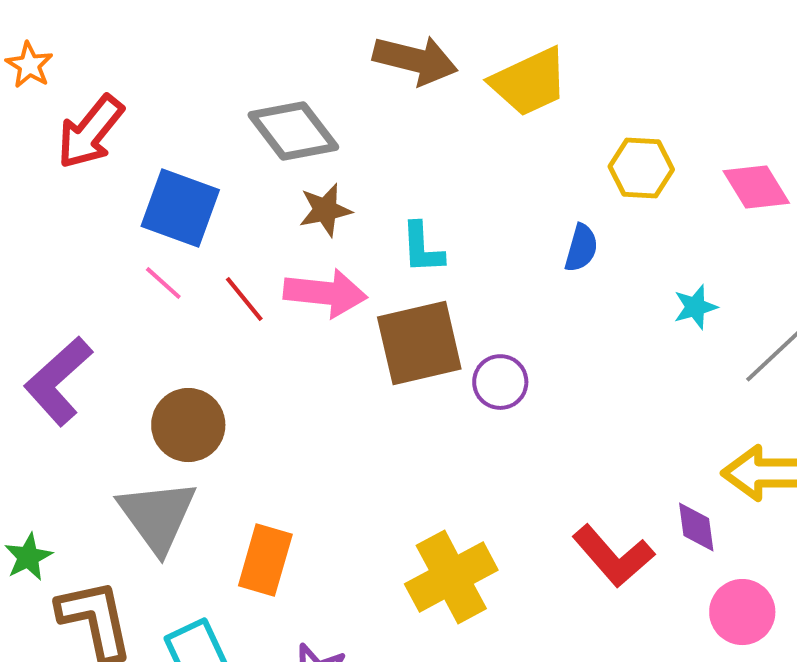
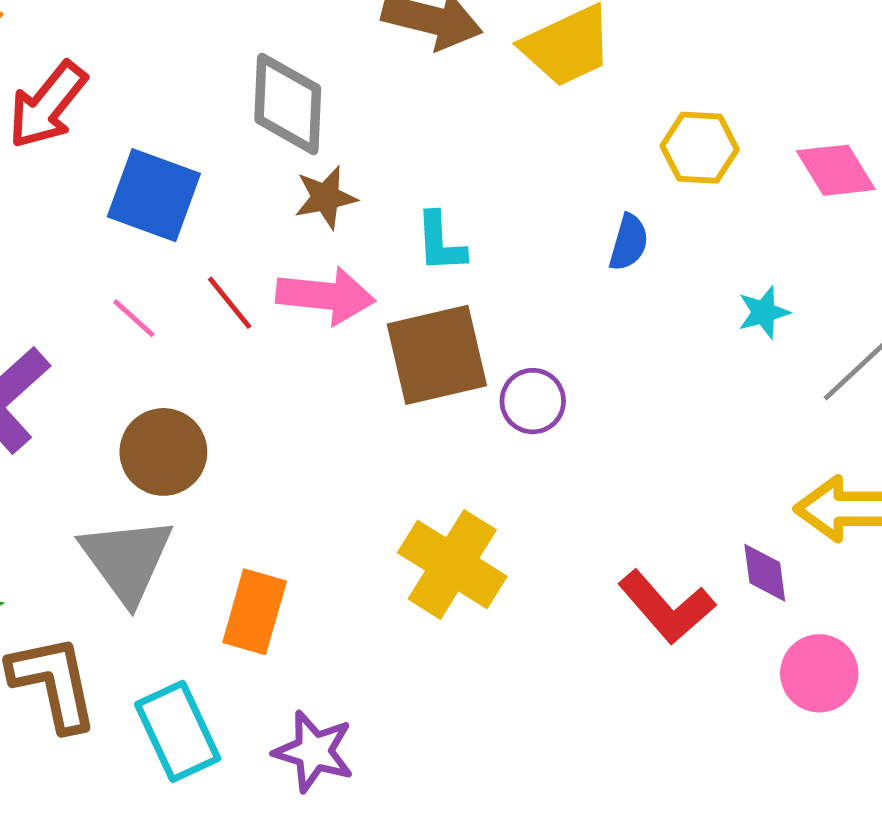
gray diamond: (293, 131) -> (288, 104), turned 40
pink line: (163, 283) -> (134, 318), moved
yellow cross: (451, 577) -> (452, 564), moved, turned -30

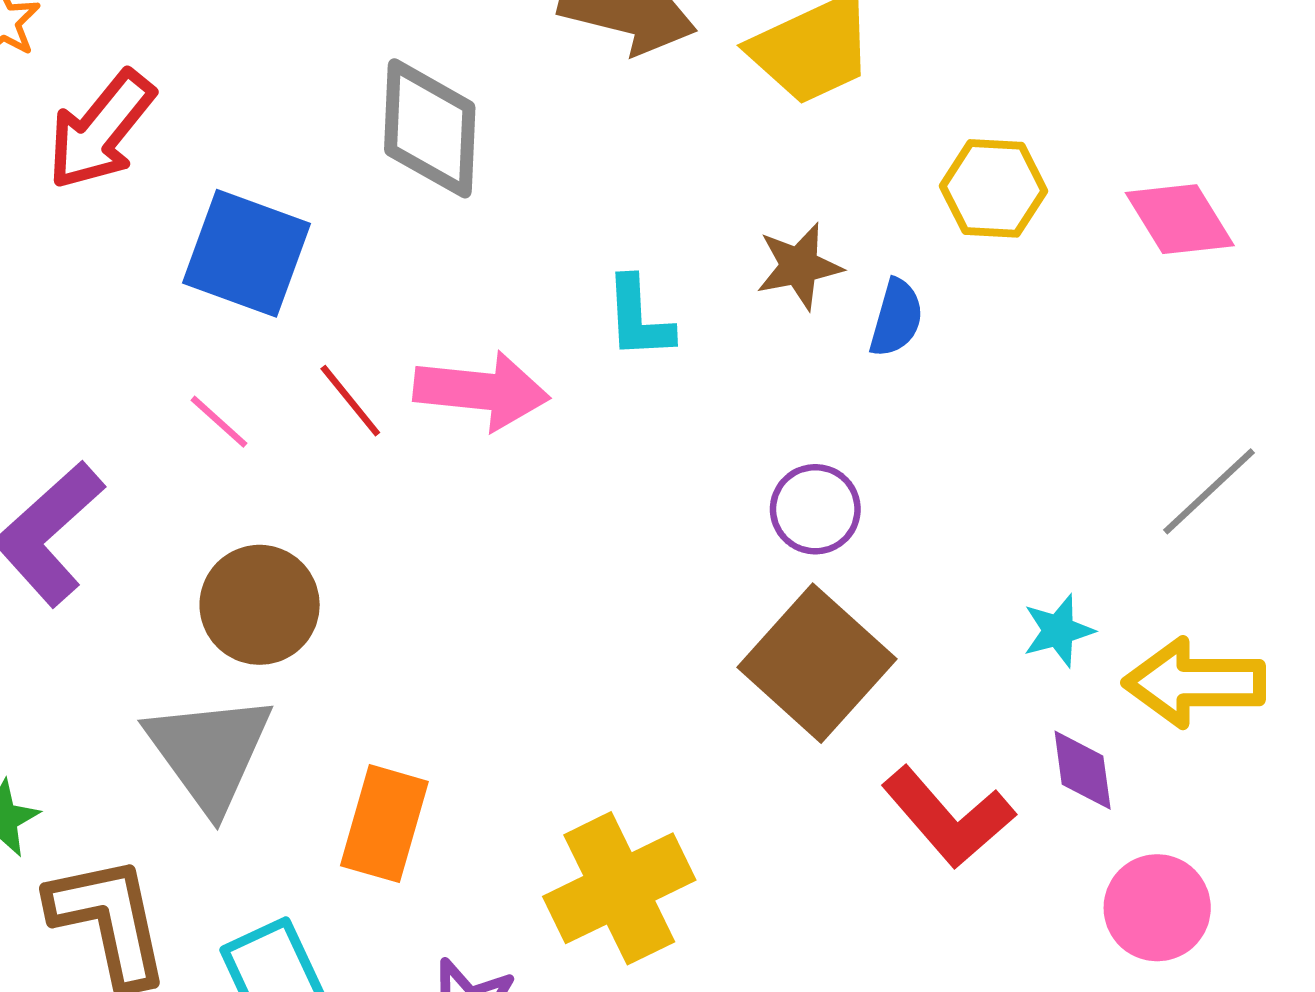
brown star: (326, 197) -> (799, 266), moved
cyan star: (764, 312) -> (1058, 631), moved
brown square: (437, 355) -> (817, 663), moved, turned -35
purple circle: (533, 401) -> (815, 509), moved
yellow cross: (452, 564) -> (619, 888), moved, turned 32

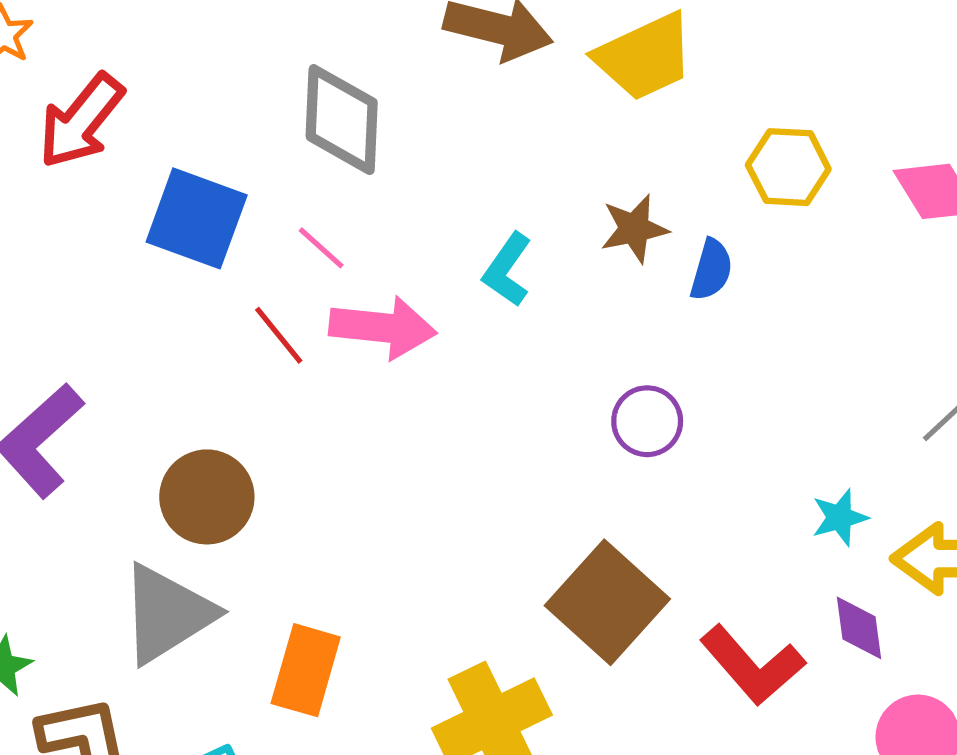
cyan L-shape: (639, 318) -> (507, 270), turned 38
pink line: (219, 422) -> (321, 248), moved
brown square: (817, 663) -> (607, 602), moved
gray triangle: (209, 752) -> (167, 614), turned 34

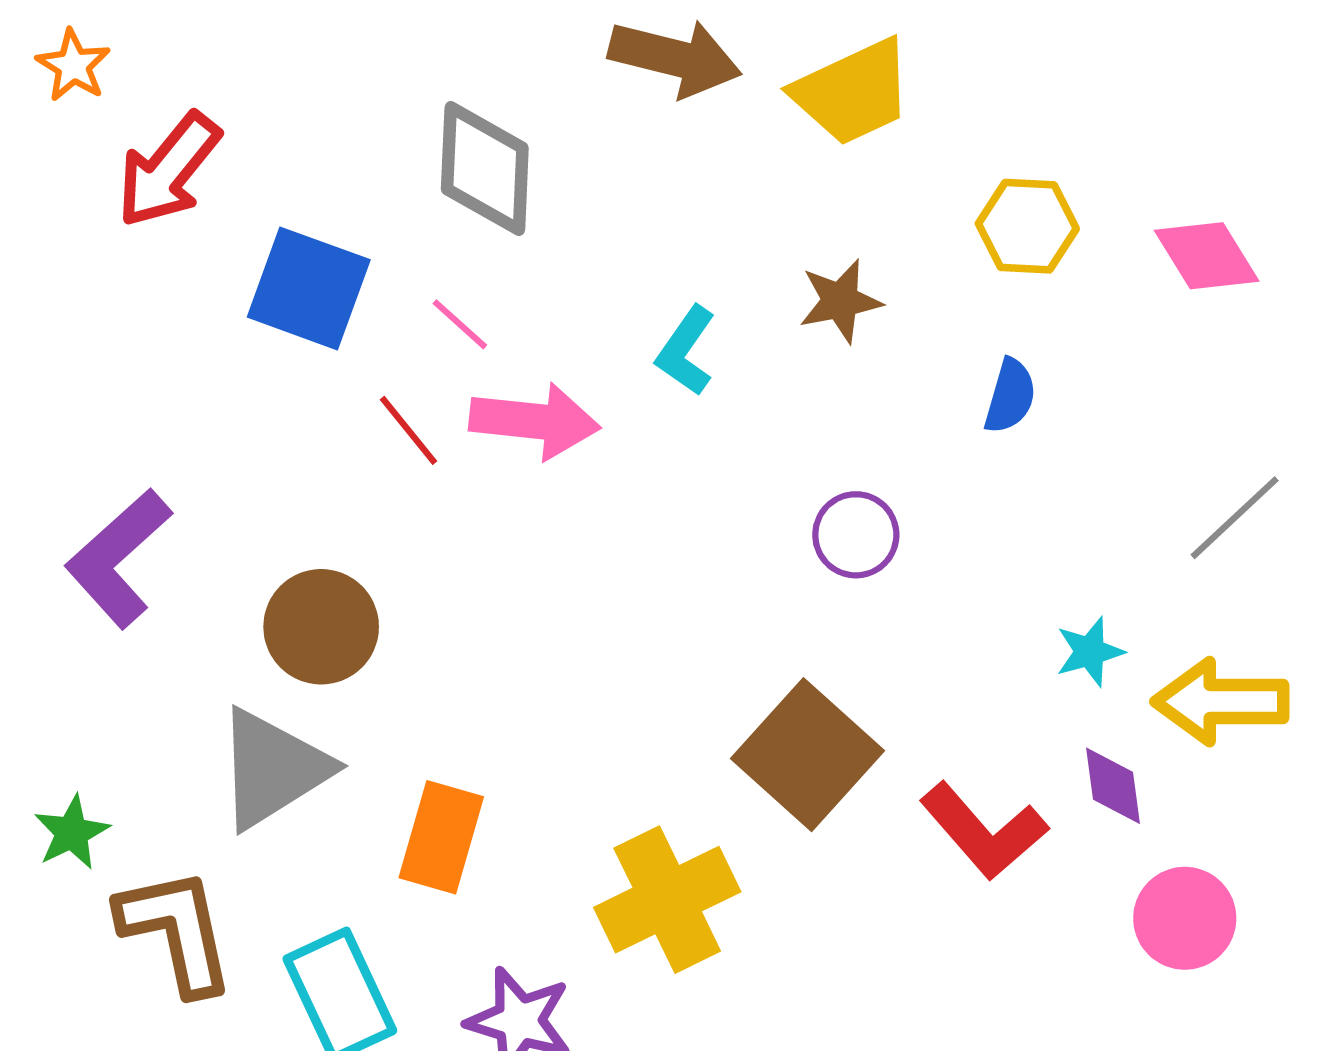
blue semicircle: (711, 270) -> (1010, 396), moved

